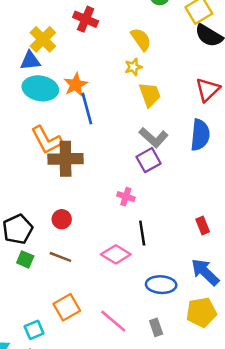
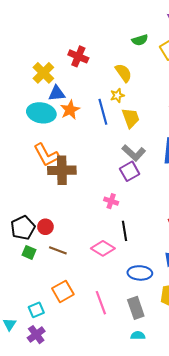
blue triangle: (30, 61) -> (57, 93), moved
blue line: (87, 109) -> (103, 112), moved
red circle: (62, 219) -> (45, 227), moved
pink line: (113, 321) -> (101, 303), turned 30
gray rectangle: (156, 327) -> (136, 308), size x1.5

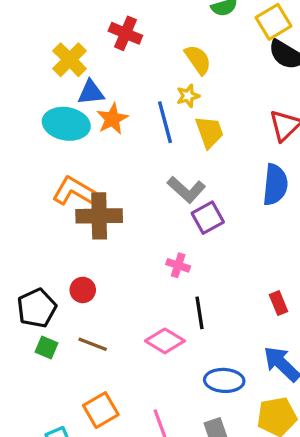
gray L-shape: (134, 153) -> (186, 190), moved
orange L-shape: (46, 155) -> (74, 191), turned 148
red circle: (45, 227) -> (83, 290), moved

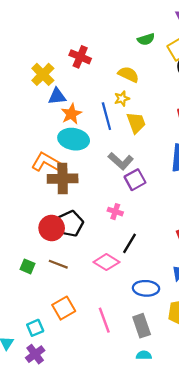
yellow semicircle: (198, 60) -> (128, 74), turned -30
cyan ellipse: (66, 124) -> (74, 139), moved
red circle: (83, 290) -> (52, 228), size x1.5
black pentagon: (37, 308) -> (70, 224), moved
black line: (200, 313) -> (130, 243), turned 40

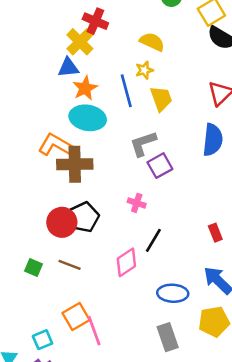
yellow cross: (43, 74) -> (80, 42), moved
gray L-shape: (121, 161) -> (143, 144), turned 120
pink diamond: (106, 262) -> (126, 262), turned -65
pink line: (104, 320) -> (94, 331), moved

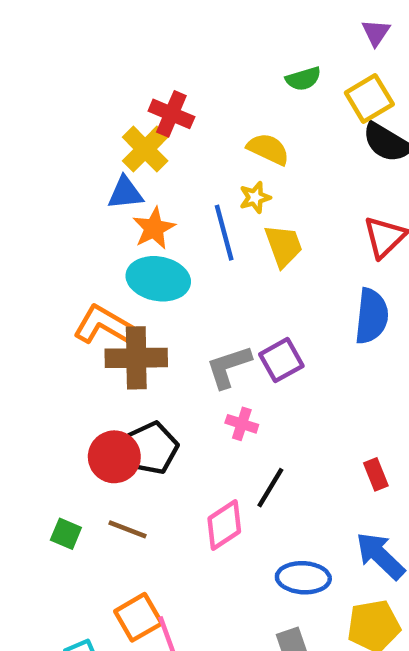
gray L-shape: (143, 144) -> (229, 367), moved

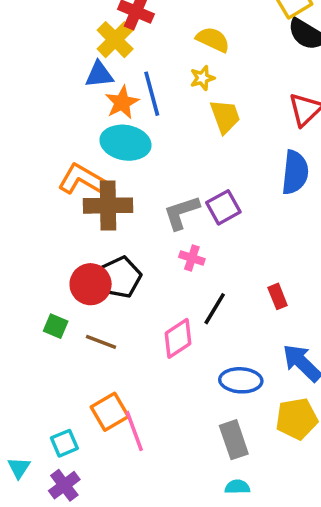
blue line: (224, 233) -> (152, 94), moved
red rectangle: (376, 474) -> (278, 296), moved
green square: (66, 534) -> (56, 326), moved

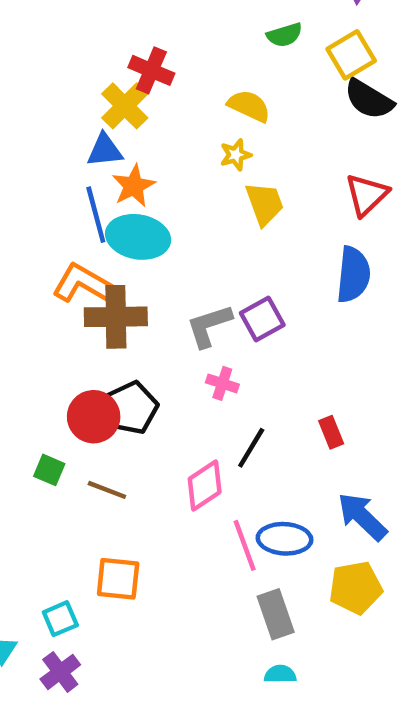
blue line: (152, 94) -> (96, 215), moved
orange square: (110, 412) -> (118, 579), turned 36
pink line: (134, 431) -> (245, 545), moved

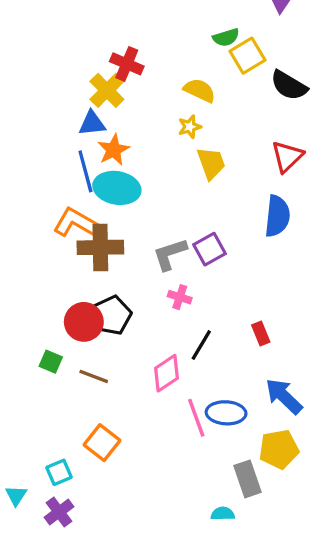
yellow square: (351, 55) -> (248, 56), moved
orange square: (118, 579) -> (102, 443), turned 32
gray rectangle: (276, 614) -> (248, 479), moved

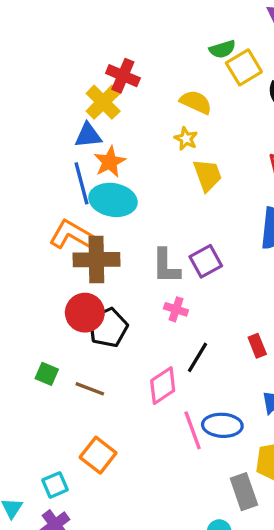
yellow star: (190, 127) -> (186, 139), turned -30
gray L-shape: (170, 254) -> (166, 266), turned -72
red circle: (84, 322) -> (85, 313), moved

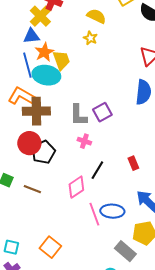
yellow trapezoid: (207, 175) -> (61, 60), moved
orange square: (98, 455) -> (50, 247), moved
cyan square: (55, 485) -> (11, 247), turned 35
gray rectangle: (244, 492) -> (125, 251), turned -30

